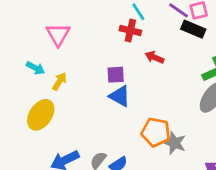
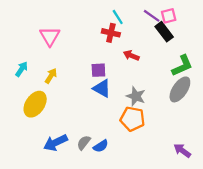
black rectangle: (193, 29) -> (164, 32), turned 30
cyan arrow: (35, 68) -> (22, 69), moved, turned -84
gray star: (175, 143) -> (136, 96), moved

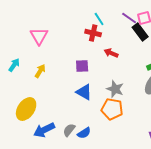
blue triangle: (102, 88) -> (84, 92), moved
yellow ellipse: (35, 104) -> (26, 109), moved

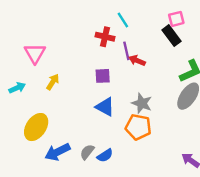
purple line: (129, 18) -> (126, 51), moved, turned 42
red cross: (93, 33) -> (105, 37), moved
pink triangle: (39, 36) -> (35, 53), moved
cyan arrow: (14, 65) -> (17, 88), moved, turned 32

